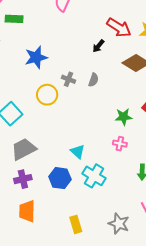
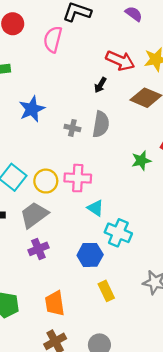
gray semicircle: (94, 80) -> (101, 124), size x1.6
yellow circle: (47, 95) -> (46, 181), moved
pink cross: (120, 144) -> (78, 178), moved, size x1.6
blue hexagon: (60, 178) -> (90, 255), moved
orange trapezoid: (27, 211) -> (55, 303), moved

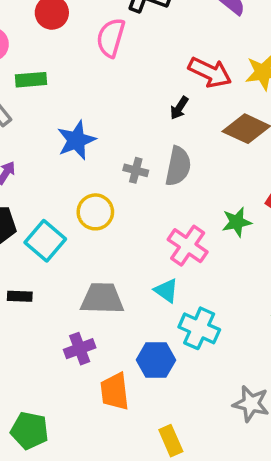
pink cross: (78, 178) -> (188, 246), moved, turned 30
yellow circle: (46, 181) -> (95, 212), moved
gray trapezoid: (34, 215) -> (102, 299), moved, turned 36
yellow rectangle: (106, 291) -> (171, 441), moved
orange trapezoid: (55, 303) -> (115, 391), moved

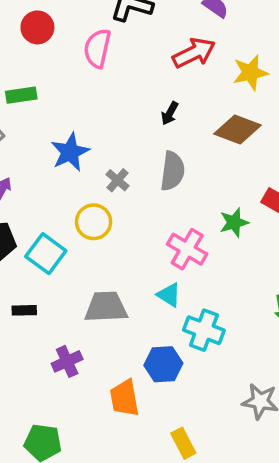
red arrow: (210, 72) -> (194, 53), moved, turned -48
gray cross: (136, 170) -> (117, 180), moved, turned 30
purple cross: (80, 349) -> (67, 361), moved

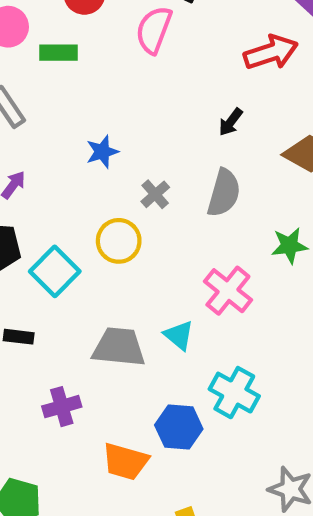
green rectangle: (21, 95) -> (59, 53), moved
blue star: (70, 152) -> (102, 152), size x0.7
green star: (234, 223) -> (289, 246), moved
cyan triangle: (169, 295) -> (179, 335), moved
orange trapezoid: (124, 398) -> (125, 461), turned -72

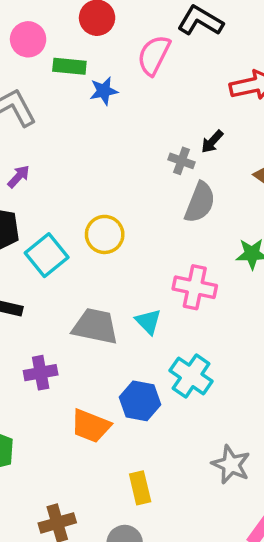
blue star: (102, 152) -> (104, 91), moved
gray cross: (155, 194) -> (181, 161), moved, turned -35
pink cross: (228, 291) -> (195, 287), turned -33

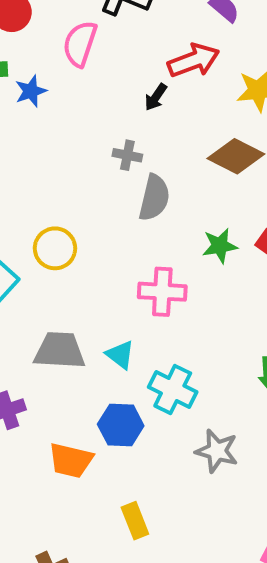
black arrow: (212, 142) -> (156, 97), moved
cyan triangle: (148, 322) -> (120, 355), moved
gray star: (231, 465) -> (217, 451), moved

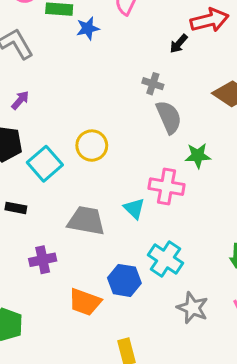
gray semicircle: (154, 198) -> (169, 117), turned -44
green star: (220, 246) -> (198, 156), moved
cyan triangle: (120, 355) -> (134, 208), moved

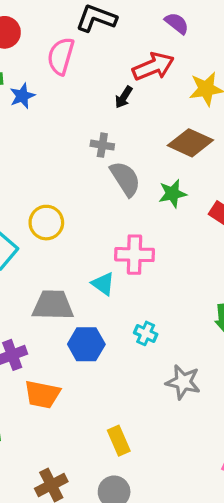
green star: (198, 156) -> (172, 194), moved
cyan cross: (166, 259) -> (146, 333), size x0.6
blue hexagon: (124, 280) -> (86, 344), moved
orange trapezoid: (85, 302) -> (42, 394), moved

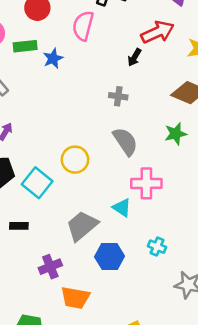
gray semicircle: (125, 179) -> (125, 141), moved
gray trapezoid: (53, 305) -> (82, 226), turned -40

